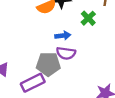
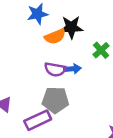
purple semicircle: (66, 53) -> (55, 69), moved

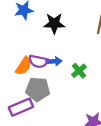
orange semicircle: (55, 36) -> (24, 66), moved, turned -36
green cross: (101, 50) -> (79, 71), moved

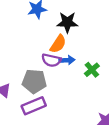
orange semicircle: (24, 66) -> (58, 44), moved
gray pentagon: (38, 89) -> (34, 81), moved

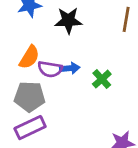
orange semicircle: (58, 44) -> (29, 57), moved

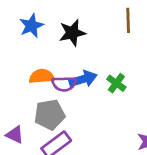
orange semicircle: (29, 57) -> (42, 76), turned -115
blue arrow: (70, 68) -> (83, 79), size x1.4

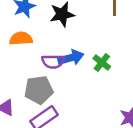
orange semicircle: (42, 76) -> (21, 39), moved

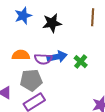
orange semicircle: (21, 39) -> (21, 55), moved

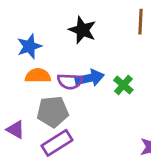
blue star: (23, 16) -> (29, 46), moved
black star: (52, 23) -> (82, 30), turned 30

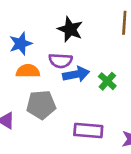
purple semicircle: (70, 81) -> (61, 61), moved
purple rectangle: (57, 143) -> (88, 131), moved, turned 36

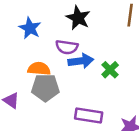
blue star: (21, 44) -> (30, 28), turned -30
orange semicircle: (28, 71) -> (39, 69), moved

